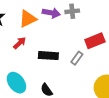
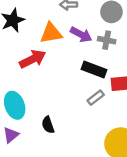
red arrow: (20, 43) -> (33, 59), size x1.5
black rectangle: (48, 56) -> (94, 70), moved

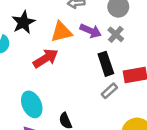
gray cross: (107, 40) -> (116, 34), turned 35
black rectangle: (94, 70) -> (106, 64), turned 55

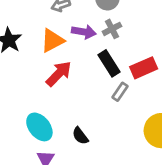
gray cross: (116, 34) -> (112, 29), turned 35
red arrow: (46, 58) -> (59, 74), moved

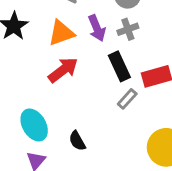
purple arrow: (84, 32) -> (97, 28), turned 50

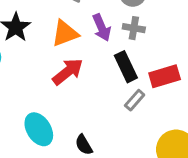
gray cross: (128, 29) -> (134, 28), turned 30

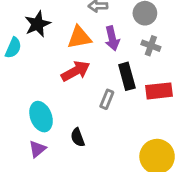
gray cross: (134, 28) -> (151, 46), moved
gray rectangle: (135, 100) -> (107, 99), moved, turned -30

